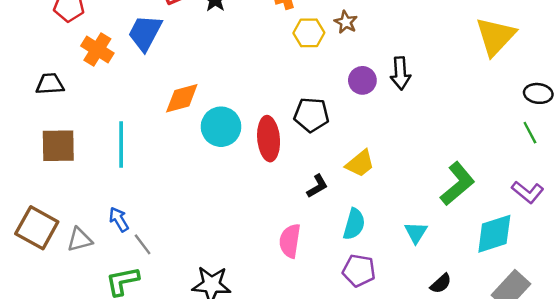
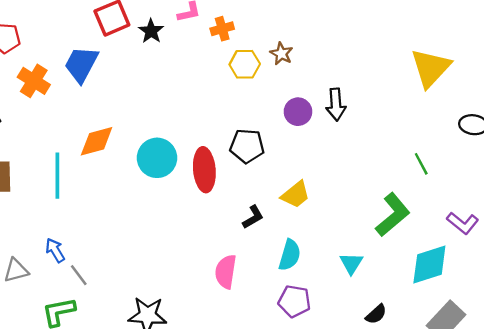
orange diamond: (182, 98) -> (97, 141), moved
green line: (530, 133) -> (421, 164), moved

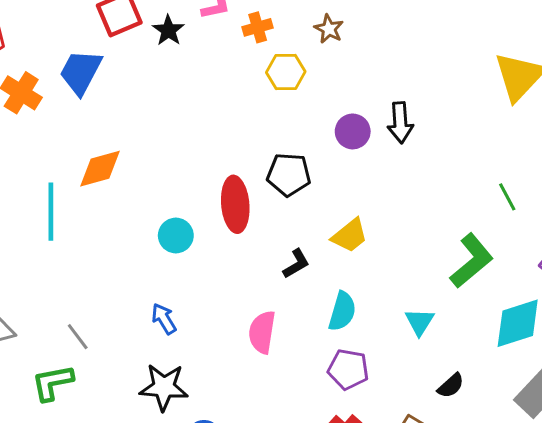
brown star: (281, 54) -> (329, 29), moved
cyan circle: (157, 158) -> (176, 236), moved, size x0.7
blue arrow: (55, 250) -> (164, 319), moved

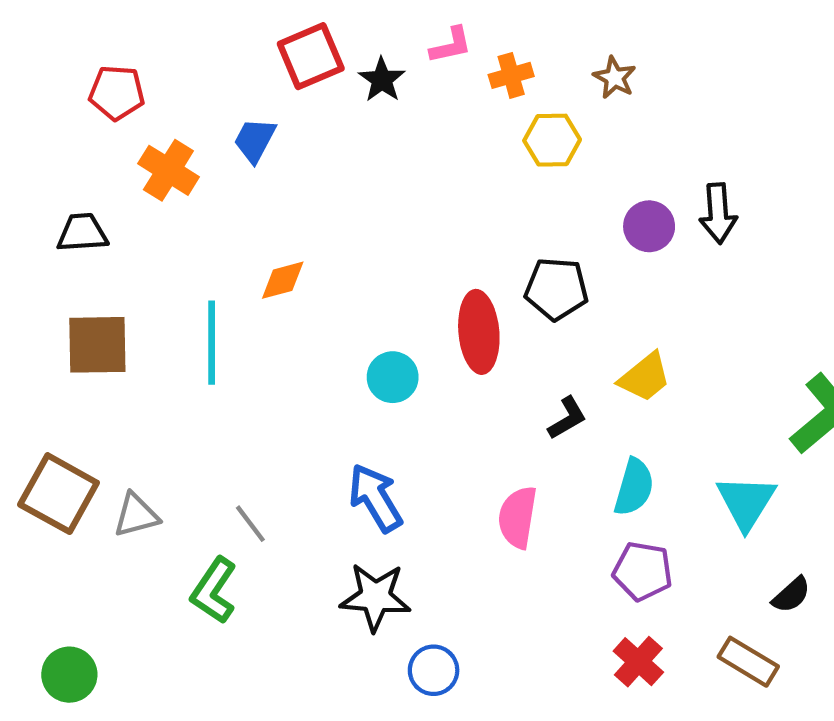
blue trapezoid: (81, 72) -> (255, 140), size x0.7
orange diamond: (100, 169) -> (283, 280), size x0.7
blue arrow: (164, 319) -> (375, 498), size x1.5
cyan triangle: (420, 322) -> (746, 502), size x1.4
green L-shape: (52, 383) -> (214, 591), turned -45

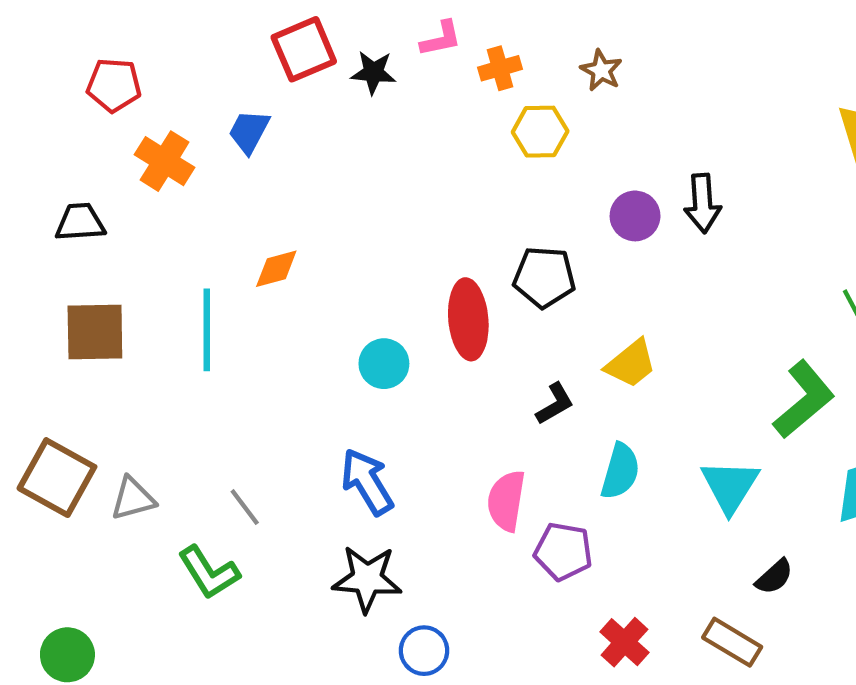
black star: (382, 80) -> (373, 72), turned -30
purple pentagon: (643, 571) -> (563, 551), moved
green L-shape: (214, 591) -> (209, 573), turned -66

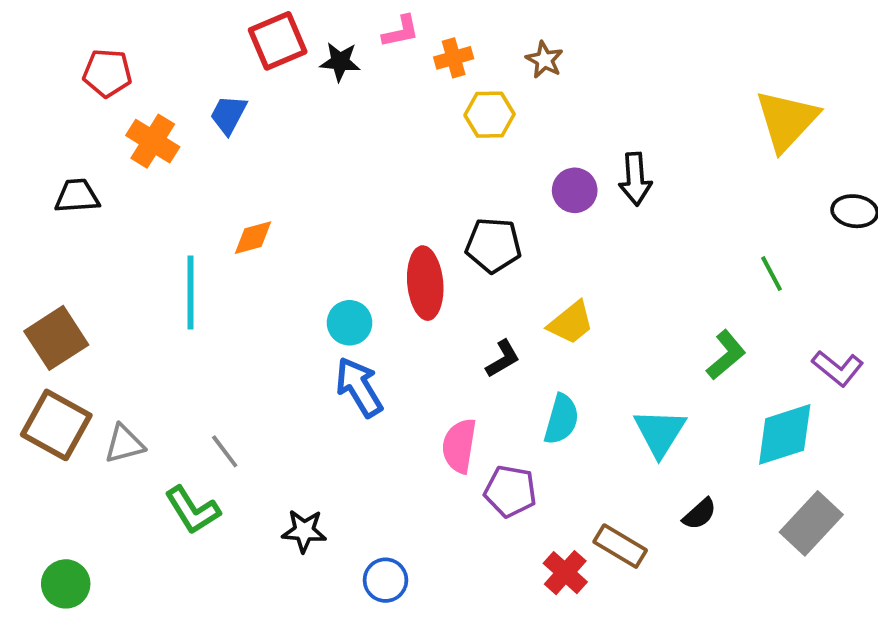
brown square: (95, 332) -> (56, 338), moved, turned -32
green L-shape: (804, 400) -> (726, 355), size x0.7
blue arrow: (367, 482) -> (359, 387), moved
black star: (367, 579) -> (304, 531), moved, size x0.7
brown rectangle: (732, 642) -> (620, 546), moved

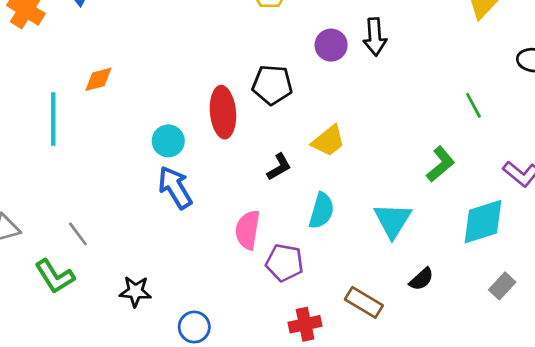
gray rectangle: (811, 523) -> (502, 286), size x0.6
red cross: (565, 573) -> (305, 324), moved, turned 36

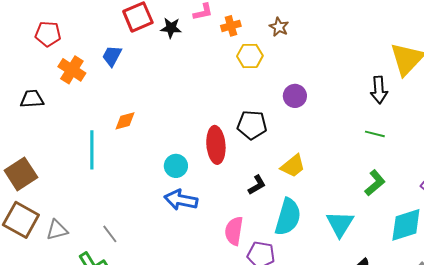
black arrow: (375, 37) -> (379, 90), moved
green line: (473, 105) -> (375, 134), moved, turned -48
blue arrow: (175, 187) -> (181, 200), turned -48
cyan semicircle: (322, 211) -> (288, 217), size x1.4

